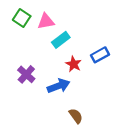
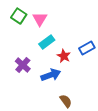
pink triangle: (46, 21) -> (40, 19), turned -49
cyan rectangle: (61, 40) -> (47, 42), moved

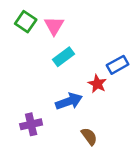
red star: (64, 56) -> (97, 84), moved
purple cross: (23, 65) -> (31, 124), moved, turned 35

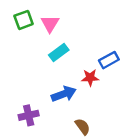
green square: (26, 22) -> (24, 20), turned 36
red star: (97, 84) -> (90, 78), turned -30

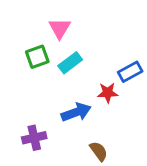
green square: (24, 20) -> (37, 57), moved

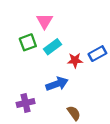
red star: (108, 93) -> (75, 60), moved

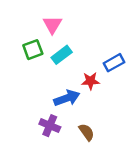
red star: (75, 60) -> (90, 81), moved
purple cross: (26, 103) -> (50, 126), moved, turned 36

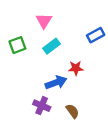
green square: (33, 50) -> (17, 45), moved
blue rectangle: (114, 63) -> (96, 35), moved

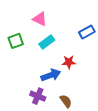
pink triangle: (44, 21) -> (40, 19), turned -35

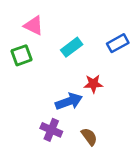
pink triangle: (40, 19) -> (34, 26), moved
cyan rectangle: (47, 42) -> (72, 47), moved

